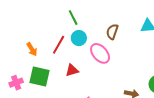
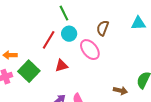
orange arrow: (32, 49) -> (10, 55), moved, turned 120
green square: (40, 76) -> (29, 71), turned 30

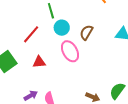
cyan circle: (69, 34) -> (62, 28), moved

